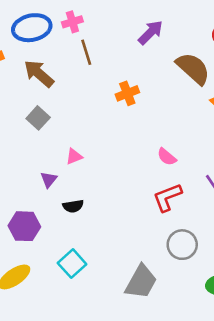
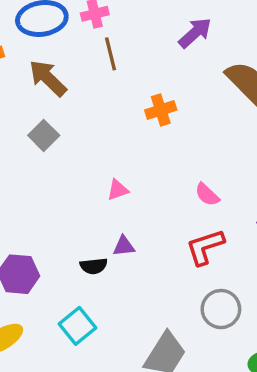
pink triangle: (74, 156) -> (118, 190), moved
purple triangle: (49, 180) -> (124, 246), moved, turned 42
black semicircle: (73, 206) -> (94, 266), moved

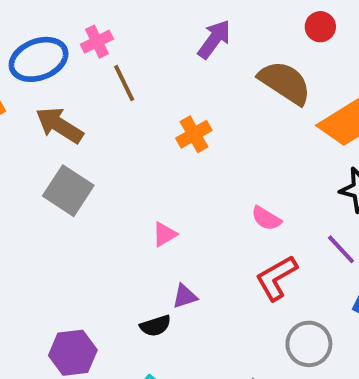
gray square: (44, 135) -> (68, 191), size x1.4

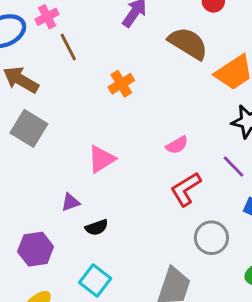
pink semicircle: (266, 218) -> (177, 145), turned -60
pink triangle: (164, 234) -> (101, 159), size x1.5
purple triangle: (185, 296) -> (70, 202), moved

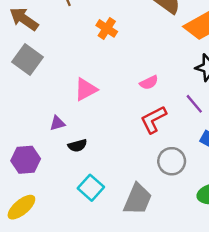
orange cross: (121, 84) -> (107, 28), turned -30
cyan square: (95, 280) -> (91, 188), moved

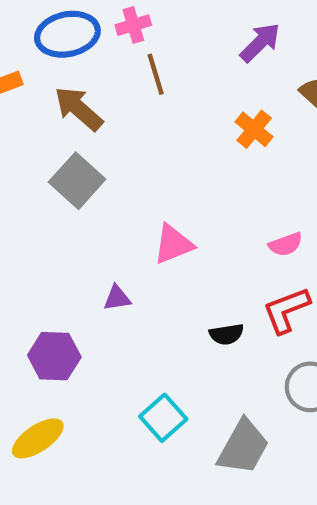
orange cross: (107, 28) -> (254, 129), moved
black semicircle: (77, 146) -> (226, 334), moved

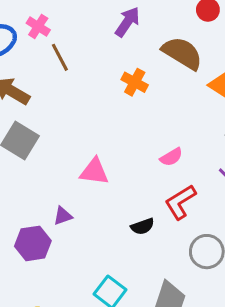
pink cross: (133, 25) -> (38, 26), turned -30
pink triangle: (173, 244) -> (94, 172), turned 40
purple hexagon: (54, 356) -> (33, 243), moved

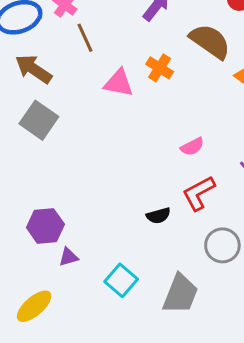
pink triangle: (94, 172) -> (119, 83), moved
purple triangle: (63, 216) -> (68, 257), moved

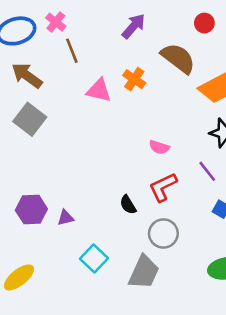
pink semicircle: (192, 147) -> (159, 147), turned 42
black semicircle: (158, 216) -> (128, 205), turned 72
gray circle: (222, 245) -> (163, 233), moved
purple triangle: (68, 257) -> (66, 218), moved

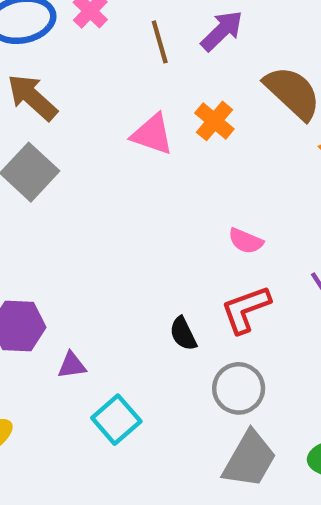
brown line: (72, 51) -> (160, 42), moved
purple triangle: (66, 218) -> (72, 365), moved
gray trapezoid: (144, 272) -> (249, 459), moved

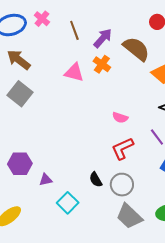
purple arrow: (222, 31) -> (103, 38), moved
black semicircle: (183, 334) -> (96, 180), moved
gray trapezoid: (249, 459) -> (129, 216), turned 108

